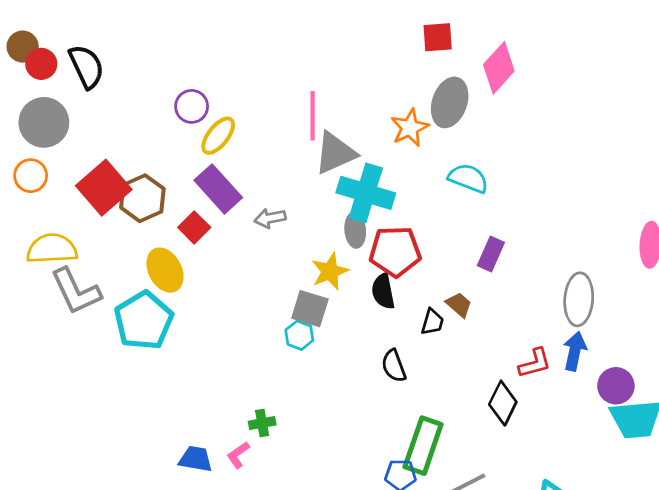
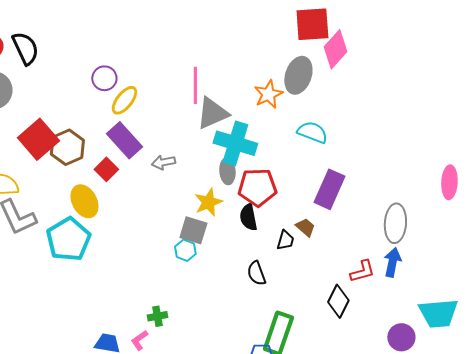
red square: (438, 37) -> (312, 24), moved, size x1.5
purple rectangle: (491, 254) -> (329, 189), size x1.5
purple circle: (616, 386) -> (401, 337), moved

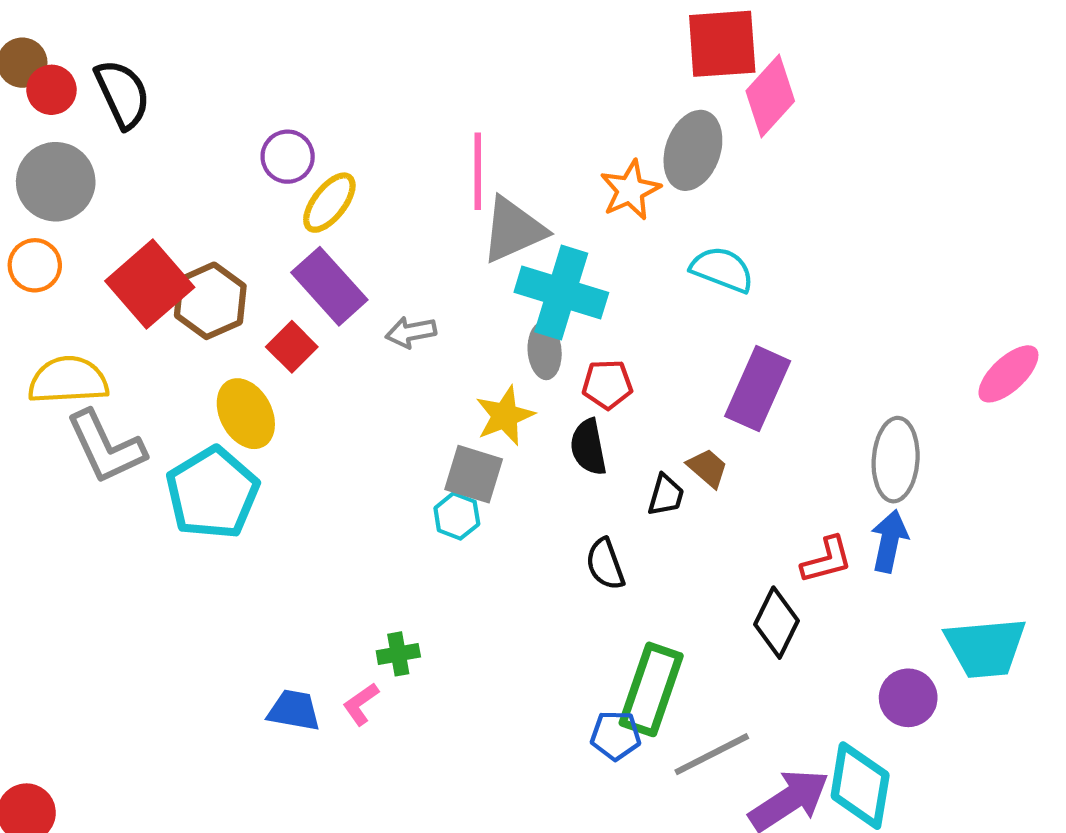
pink ellipse: (449, 182) -> (1008, 374), turned 44
red pentagon: (257, 187) -> (607, 384), size x0.6

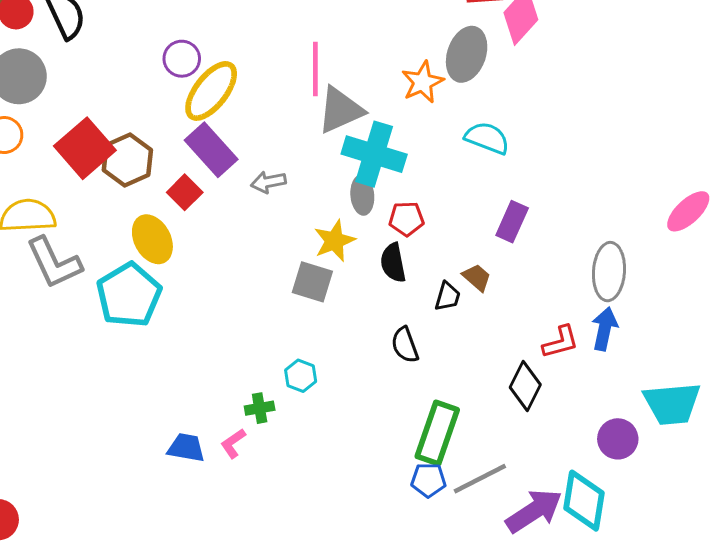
yellow ellipse: (329, 203) -> (211, 91), size x1.4
purple rectangle: (758, 389) -> (512, 222), size x0.7
cyan hexagon: (457, 516) -> (301, 376), moved
blue pentagon: (616, 735) -> (428, 480), moved

